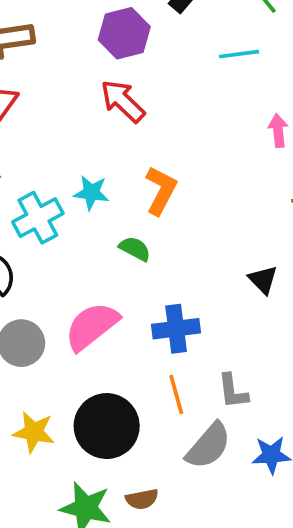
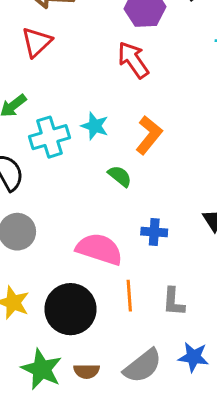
pink semicircle: (92, 326) -> (99, 249), moved, turned 45
blue cross: (176, 329) -> (154, 232), moved, size x0.7
gray semicircle: (208, 446) -> (143, 366), moved

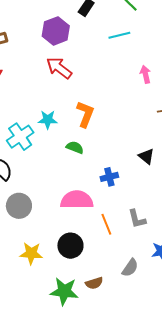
black circle: (70, 309) -> (70, 246), size x0.7
gray semicircle: (143, 366) -> (130, 268), size x0.7

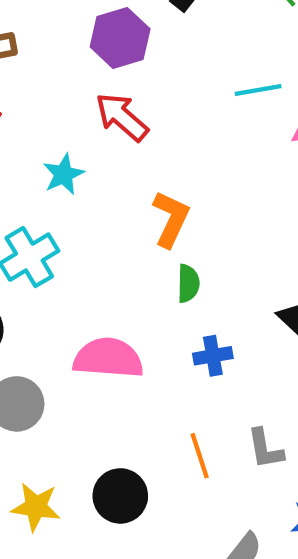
cyan line: (119, 35) -> (258, 90), moved
cyan star: (48, 120) -> (64, 174), moved, turned -30
green semicircle: (75, 147) -> (188, 283), moved, turned 66
pink semicircle: (77, 200) -> (108, 358), moved

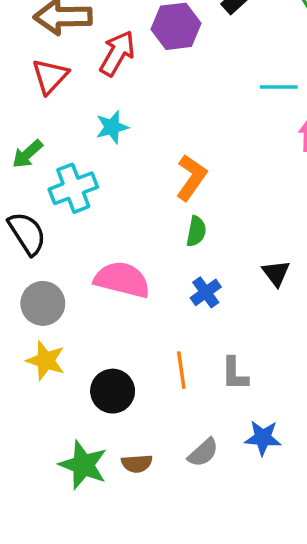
red arrow: (122, 117) -> (117, 53), moved, turned 69
blue cross: (213, 356) -> (206, 292), turned -36
yellow star: (36, 507) -> (46, 361), moved

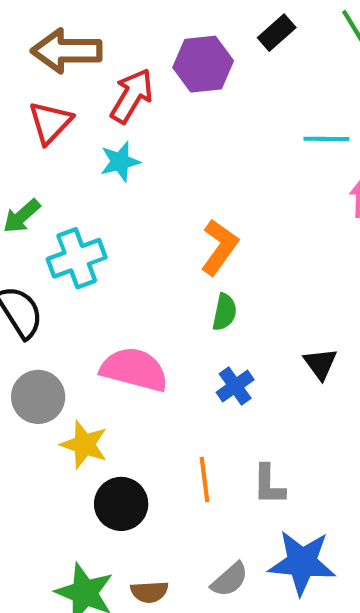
cyan star: (112, 127) -> (120, 162), moved
yellow star: (46, 361) -> (84, 445), moved
blue star: (263, 438) -> (302, 563), size x1.5

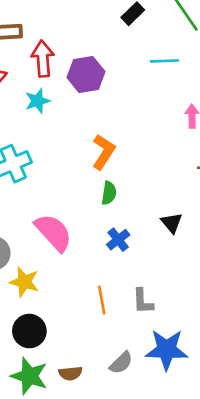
purple hexagon: (203, 64) -> (86, 75), moved
red arrow: (132, 96) -> (43, 59), turned -32
cyan line: (326, 139) -> (164, 61), moved
pink semicircle: (134, 369) -> (53, 232), turned 36
black circle: (121, 504) -> (29, 331), moved

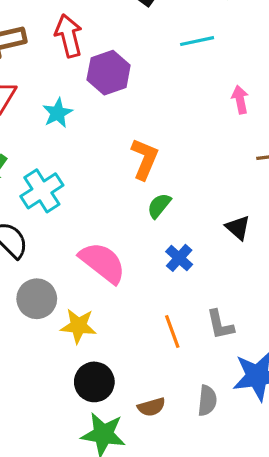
red arrow: (43, 59) -> (69, 36), moved
green semicircle: (109, 193) -> (159, 206), turned -140
gray semicircle: (121, 363) -> (207, 401), turned -30
brown semicircle: (70, 373) -> (151, 407), moved

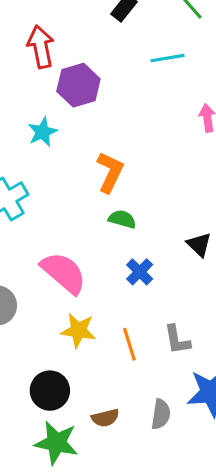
cyan star: (58, 113) -> (43, 132), moved
green semicircle: (159, 206) -> (122, 219), turned 64
yellow star: (78, 326) -> (78, 330), moved

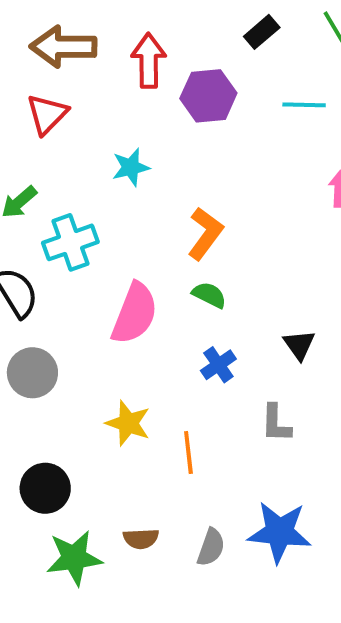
purple hexagon: (78, 85) -> (208, 96), moved
pink semicircle: (64, 273) -> (135, 313), moved, turned 60
gray L-shape: (177, 340) -> (276, 423), moved
black circle: (50, 391) -> (45, 488), moved
green star: (56, 443) -> (74, 558), turned -30

